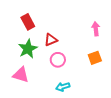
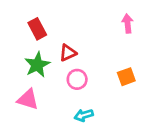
pink arrow: (96, 29) -> (128, 24), moved

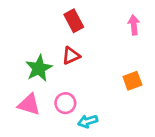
red rectangle: (37, 29) -> (74, 21), moved
pink circle: (77, 79) -> (65, 103), moved

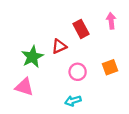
red rectangle: (74, 21) -> (81, 29), moved
pink circle: (65, 103) -> (78, 72), moved

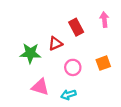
green star: (32, 57) -> (30, 53), turned 30
pink triangle: (24, 87) -> (40, 87), moved

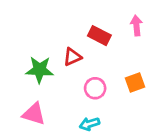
red rectangle: (76, 27) -> (99, 36), turned -35
pink triangle: (40, 87) -> (34, 114), moved

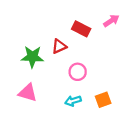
pink arrow: (136, 26) -> (111, 21), turned 63
orange square: (135, 83) -> (103, 100), moved

